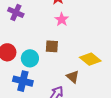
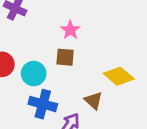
pink star: (62, 19) -> (70, 30), moved
blue cross: (23, 81) -> (43, 104), moved

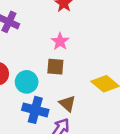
brown triangle: (93, 101) -> (67, 104), moved

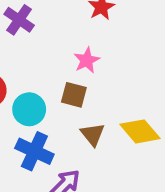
brown triangle: (67, 104) -> (93, 134), moved

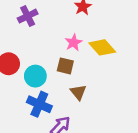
purple cross: (19, 20) -> (28, 16), turned 30
yellow diamond: (140, 131) -> (102, 47), moved

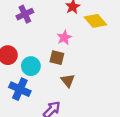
yellow diamond: (102, 47) -> (95, 21), moved
blue cross: (39, 104) -> (20, 89), moved

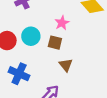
cyan circle: (31, 66) -> (31, 36), moved

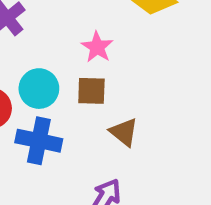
blue cross: (19, 74) -> (39, 141), moved

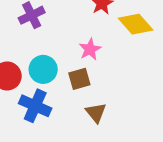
brown square: (91, 91) -> (79, 79), turned -30

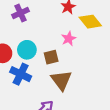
pink star: (90, 49) -> (69, 39), moved
brown triangle: (96, 113) -> (61, 80), size x1.5

